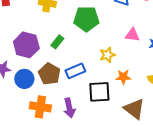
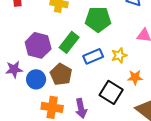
green rectangle: (57, 42) -> (69, 42), size x1.5
blue rectangle: (75, 71) -> (93, 56), moved
black square: (99, 92) -> (111, 92), turned 35

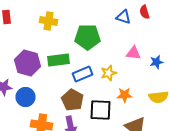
green rectangle: (69, 42) -> (58, 60), turned 45
brown pentagon: (61, 74) -> (72, 100), moved
black square: (111, 92) -> (100, 110), turned -30

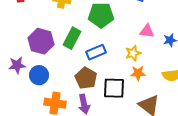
green rectangle: (58, 60) -> (72, 38), turned -55
yellow star: (108, 73) -> (133, 53), moved

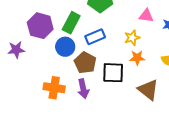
blue circle: (39, 75) -> (65, 47), moved

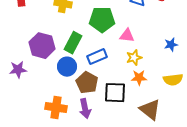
pink triangle: (146, 16) -> (127, 36), moved

